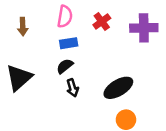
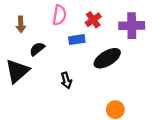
blue rectangle: (69, 43) -> (77, 40), moved
black semicircle: (65, 66) -> (37, 49), moved
black ellipse: (118, 88) -> (107, 58), moved

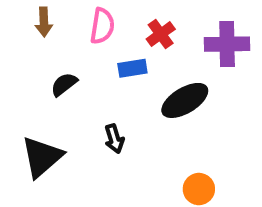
brown arrow: (21, 24) -> (44, 22), moved
black triangle: (17, 71) -> (42, 157), moved

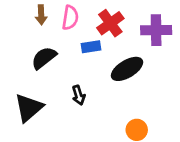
brown arrow: (44, 22) -> (41, 15), moved
red cross: (161, 34) -> (110, 23), size x1.4
black semicircle: (64, 84) -> (44, 58), size x1.4

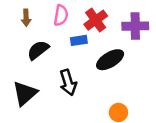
brown arrow: (41, 15) -> (26, 18), moved
black arrow: (79, 95) -> (68, 82), size x1.5

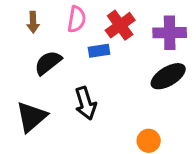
black ellipse: (110, 60) -> (168, 76), moved

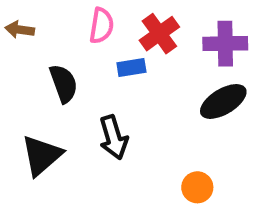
brown arrow: (33, 22) -> (20, 30), moved, turned 100
black semicircle: (48, 63) -> (64, 84), turned 108

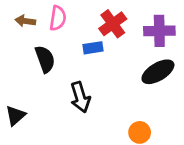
pink semicircle: (101, 26) -> (58, 18), moved
brown arrow: (20, 30) -> (25, 21), moved
black triangle: (42, 155) -> (15, 116), moved, size x0.7

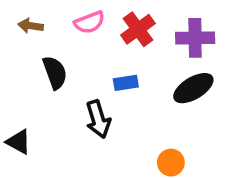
pink semicircle: (58, 18) -> (90, 22), moved, turned 60
blue rectangle: (93, 48) -> (126, 83), moved
black triangle: (15, 116) -> (19, 142), turned -50

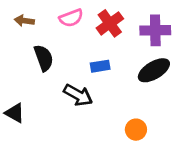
black arrow: (98, 119) -> (78, 95), turned -44

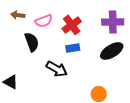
pink semicircle: (71, 18) -> (44, 21), moved
red cross: (110, 23) -> (72, 25), moved

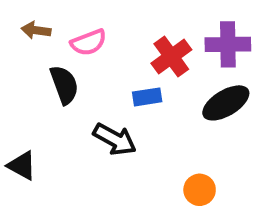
red cross: (72, 25) -> (171, 57), moved

